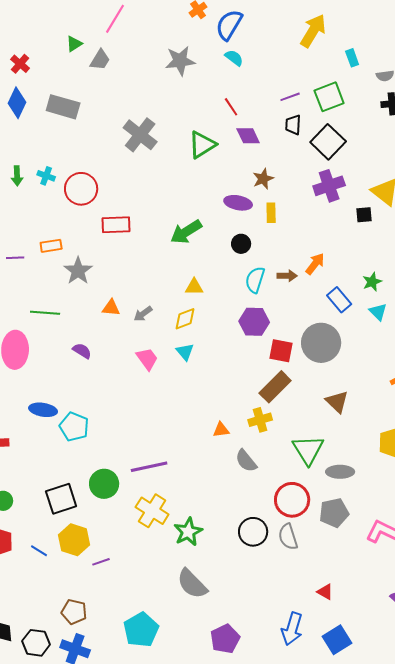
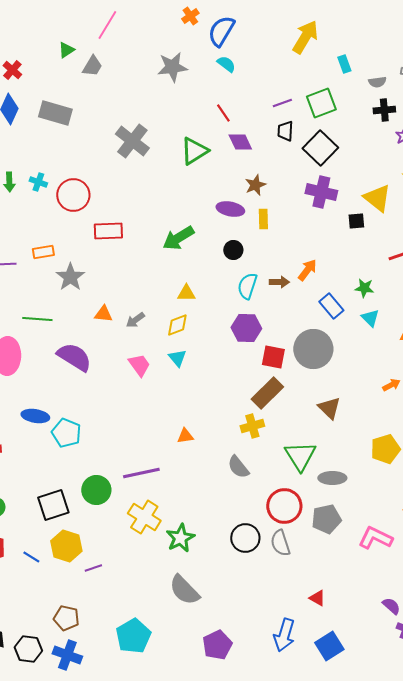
purple cross: (329, 186) -> (321, 192), turned 32
green star: (372, 282) -> (364, 288), turned 30
purple semicircle: (82, 351) -> (74, 357), size x1.8
orange triangle: (221, 430) -> (185, 436), moved

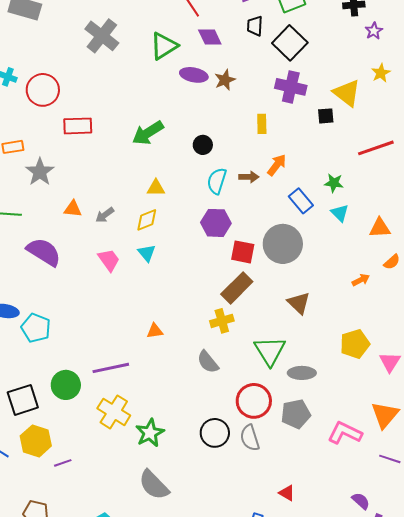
purple ellipse: (230, 209) -> (194, 75), moved
yellow rectangle: (263, 219) -> (262, 124), moved

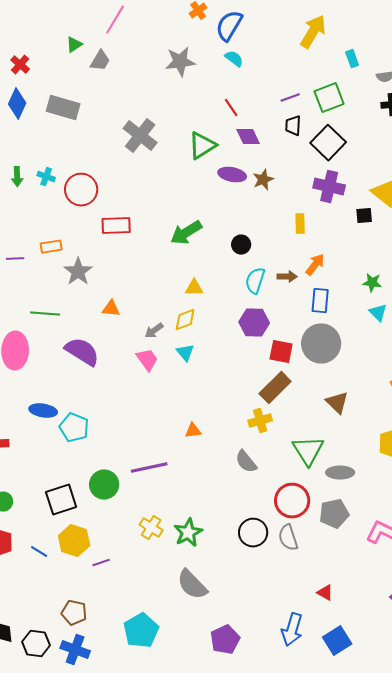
blue rectangle: (301, 201) -> (320, 301), moved, turned 45
gray arrow: (105, 215) -> (154, 331), moved
yellow cross: (114, 412) -> (151, 528), moved, size x0.7

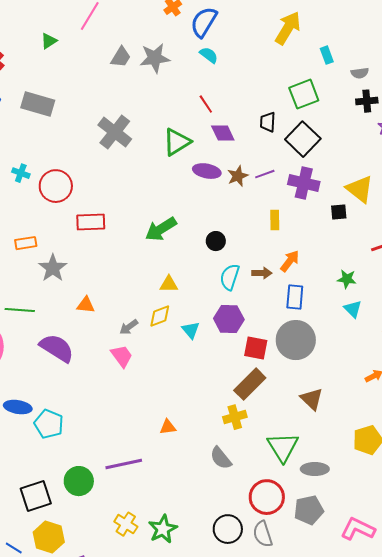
gray trapezoid: (100, 61) -> (121, 57), moved
purple line: (290, 98) -> (265, 174), moved
cyan triangle: (185, 353) -> (191, 330), moved

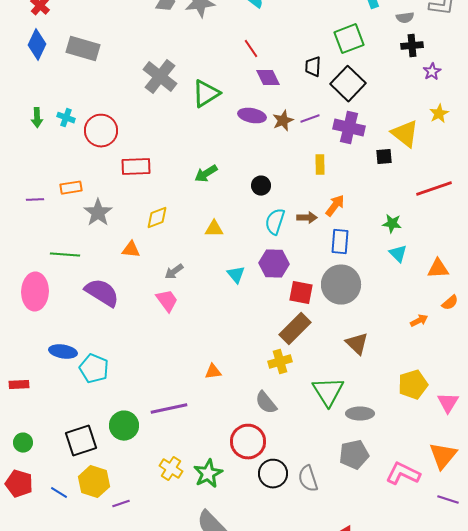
green triangle: (177, 142) -> (206, 94), moved
green arrow: (161, 229) -> (206, 174), size x0.7
yellow diamond: (160, 316) -> (157, 218), moved
red circle: (267, 497) -> (248, 442), moved

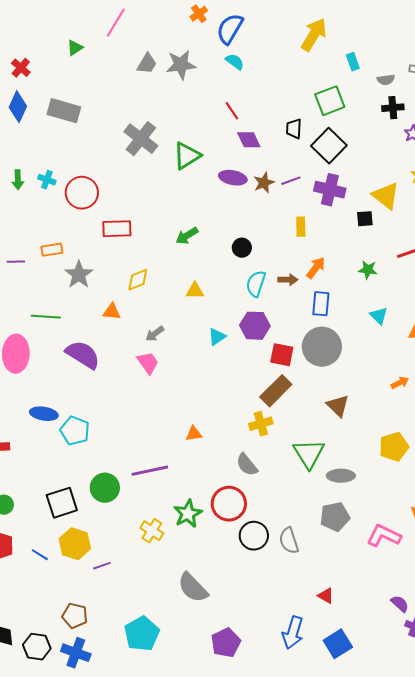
green star: (392, 224) -> (368, 270), moved
cyan triangle: (236, 275) -> (217, 337), turned 36
green star: (208, 474) -> (188, 514), moved

